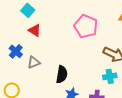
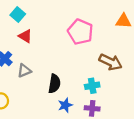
cyan cross: (110, 76) -> (92, 86), moved

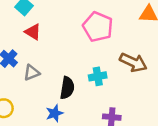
cyan cross: (92, 86) -> (98, 76), moved
blue star: (65, 105) -> (54, 113), moved

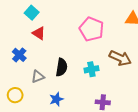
gray triangle: (32, 73) -> (38, 77), moved
black semicircle: (67, 88) -> (62, 67), moved

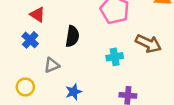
red triangle: (39, 33) -> (37, 15), moved
black semicircle: (62, 67) -> (72, 36), moved

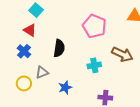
yellow circle: (25, 87) -> (24, 83), moved
blue star: (74, 92) -> (65, 87), moved

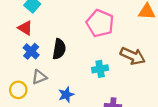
blue cross: (24, 51) -> (31, 51), moved

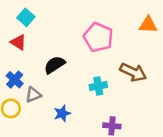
black semicircle: (59, 49) -> (55, 65), turned -132
blue cross: (31, 51) -> (15, 80), moved

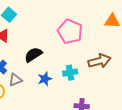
brown arrow: (133, 72) -> (99, 61), turned -40
blue star: (62, 113) -> (45, 79), moved

